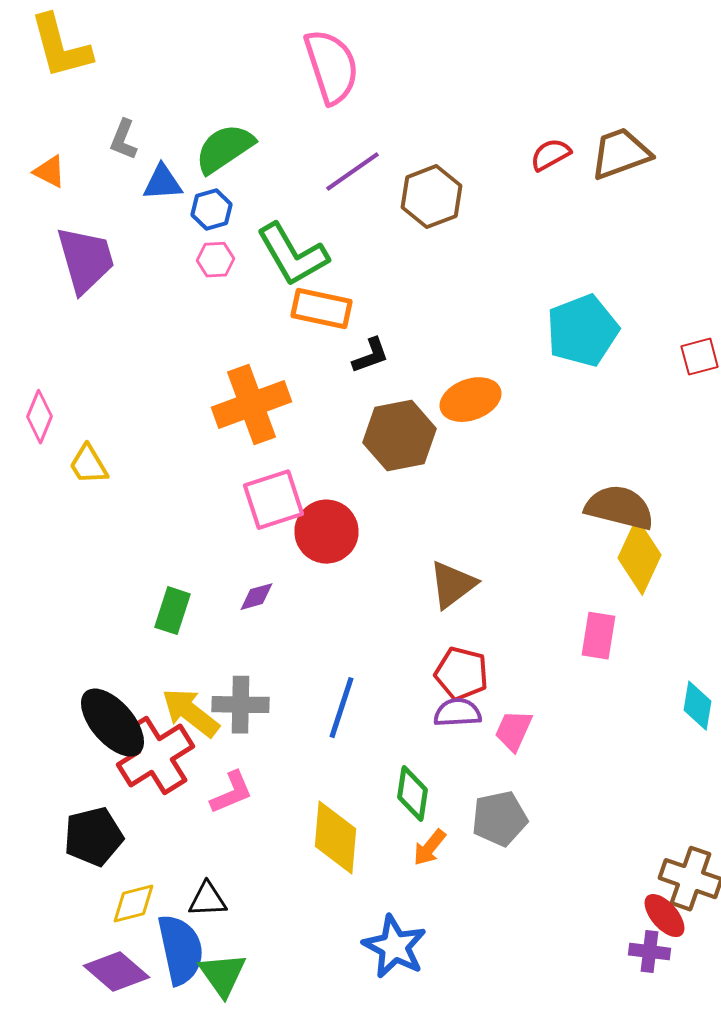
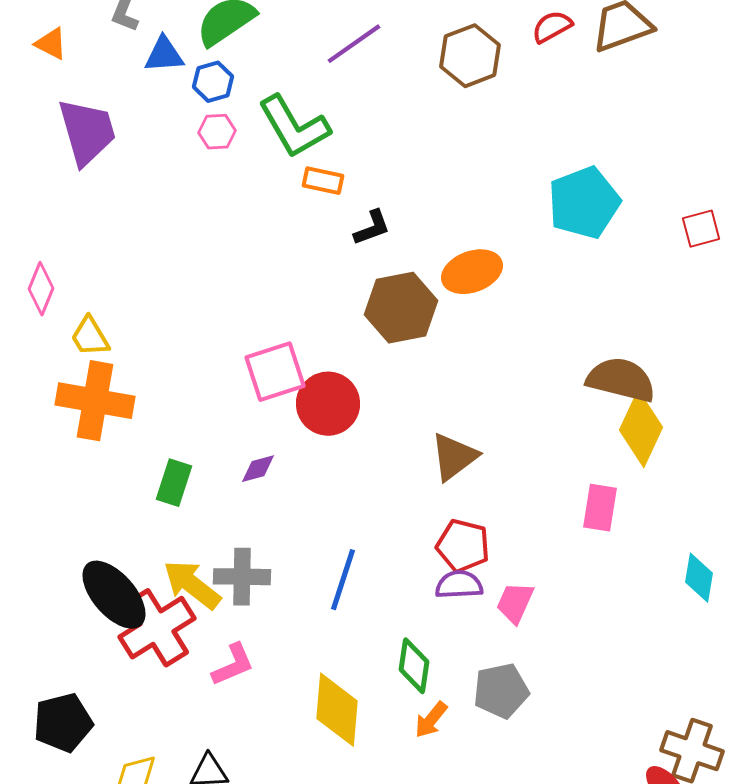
brown hexagon: (432, 197) -> (470, 56), moved
orange rectangle: (322, 309) -> (323, 181), size x0.7
orange cross: (252, 405) -> (95, 401), moved, turned 30
black pentagon: (94, 837) -> (63, 723), moved

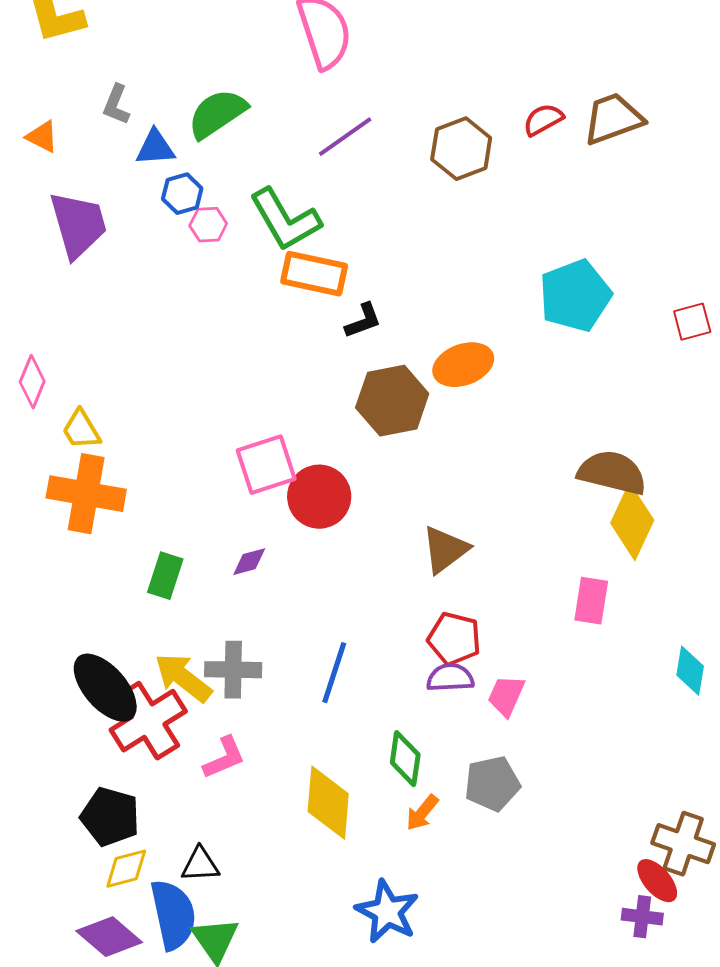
blue hexagon: (213, 82) -> (182, 194), moved
orange rectangle: (323, 181) -> (314, 274), size x1.6
black pentagon: (63, 723) -> (110, 817), moved, turned 30

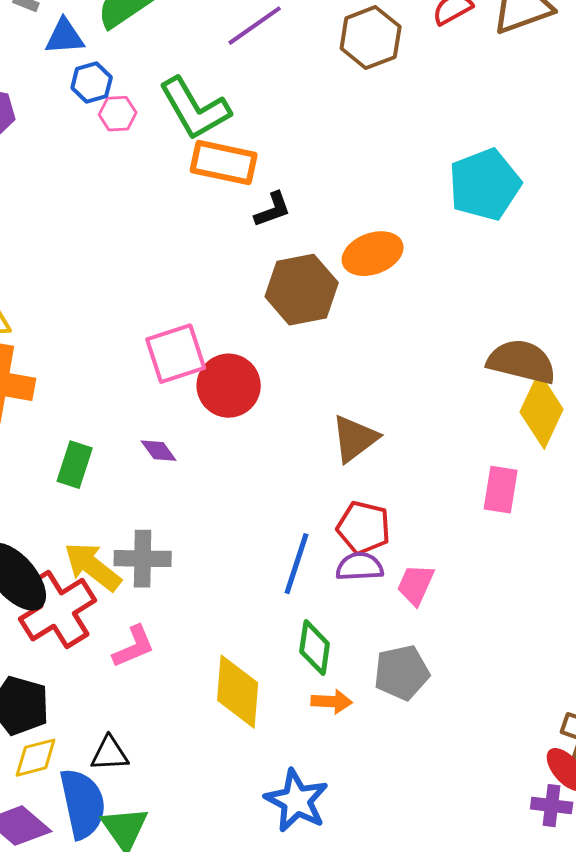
purple diamond: (249, 562) -> (159, 451), turned 69
blue line: (334, 673) -> (297, 564), moved
orange arrow: (422, 813) -> (332, 702), turned -126

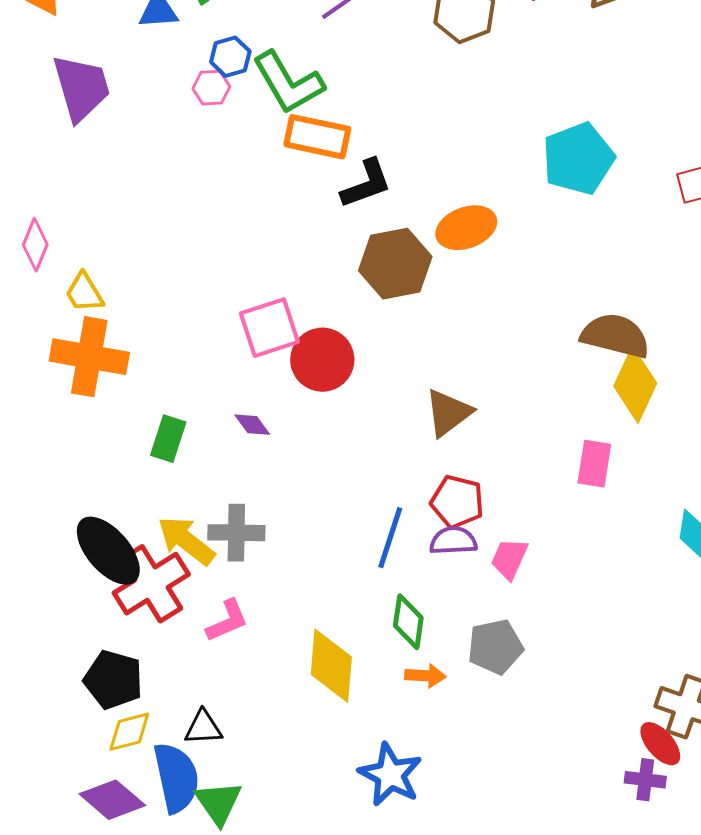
blue hexagon: (92, 83) -> (230, 57), moved
black L-shape: (273, 210) -> (366, 184), size x1.4

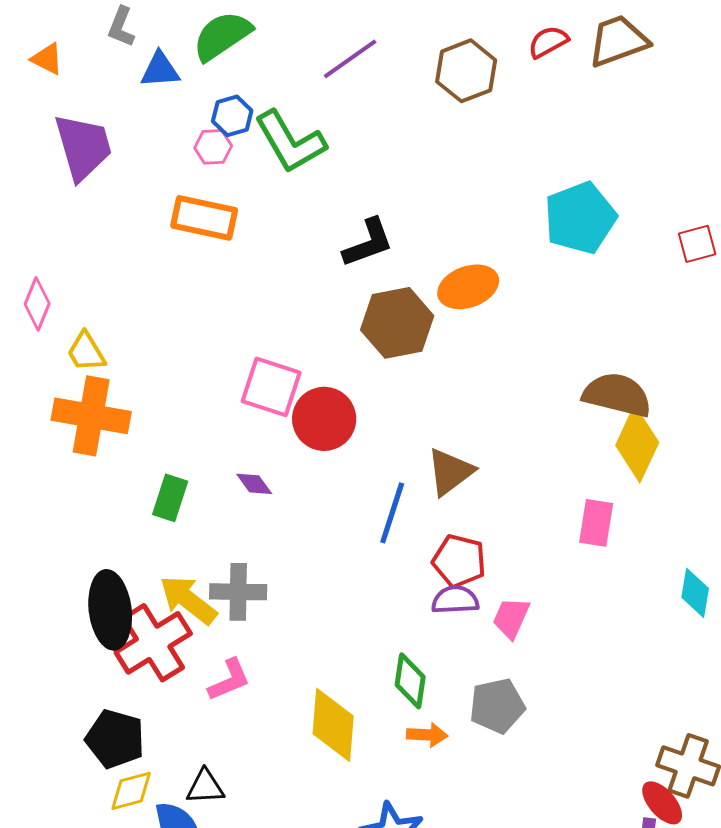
orange rectangle: (317, 137) -> (204, 218), moved
pink square: (269, 328) -> (271, 387), turned 36
blue line: (390, 538) -> (392, 513), moved
black ellipse: (108, 551) -> (110, 610), turned 34

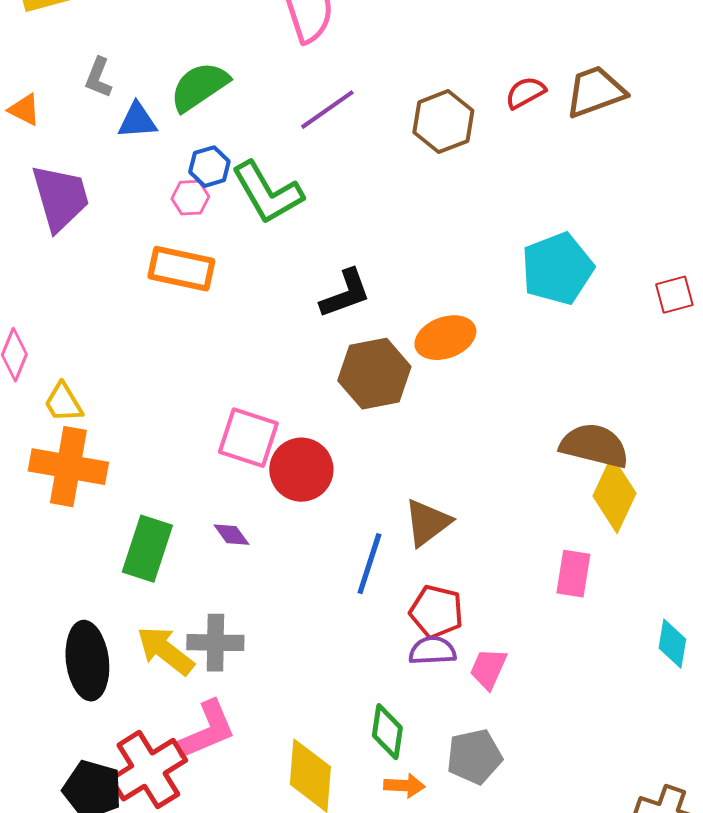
green rectangle: (170, 498) -> (147, 549), size x1.4
red cross: (153, 643) -> (148, 770), moved
pink L-shape: (229, 680) -> (206, 731), size x1.4

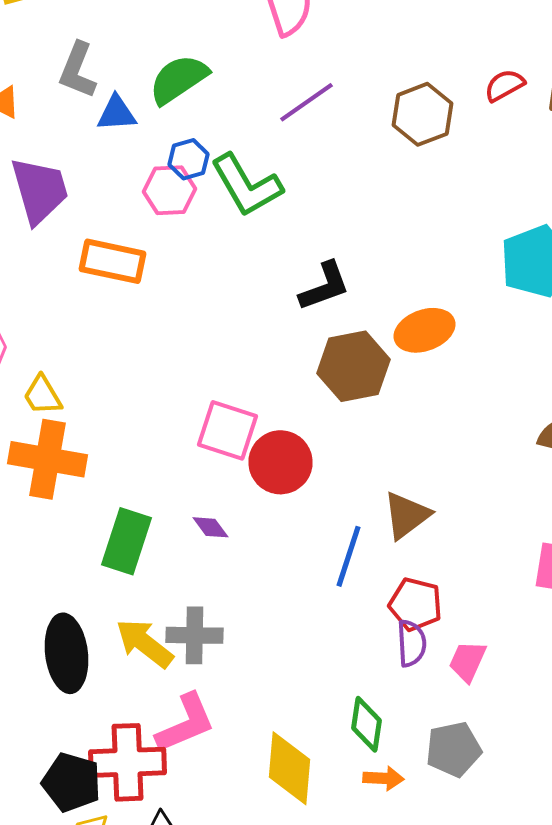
gray L-shape: (98, 78) -> (78, 70), size x1.4
pink hexagon: (190, 198) -> (170, 190), size x1.4
orange rectangle: (181, 269) -> (112, 261), moved
purple semicircle: (432, 651) -> (412, 643), turned 90
red cross: (148, 770) -> (128, 762), turned 30

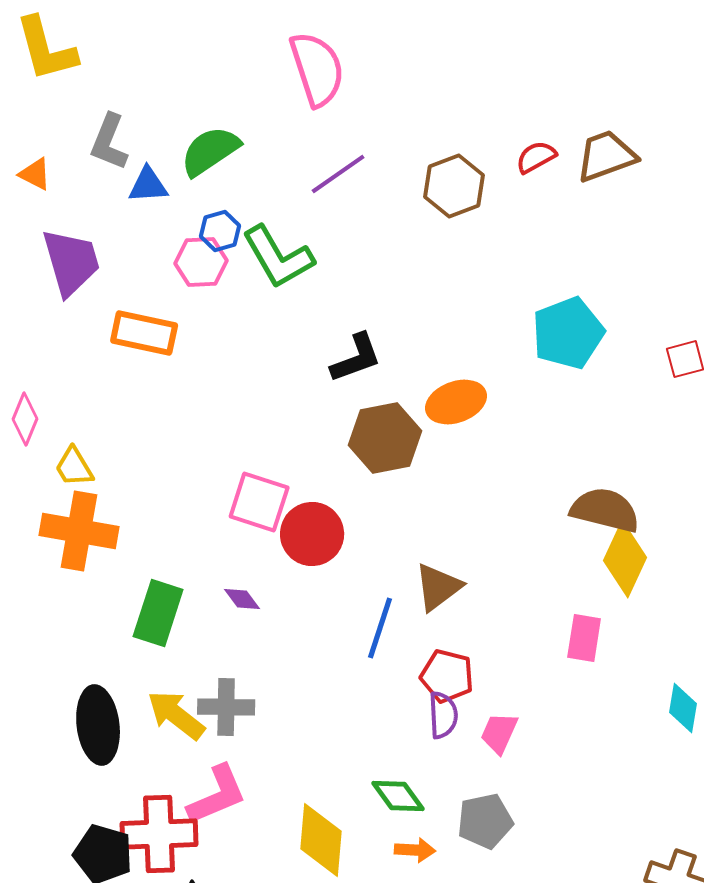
green diamond: (366, 724) -> (398, 796), turned -44

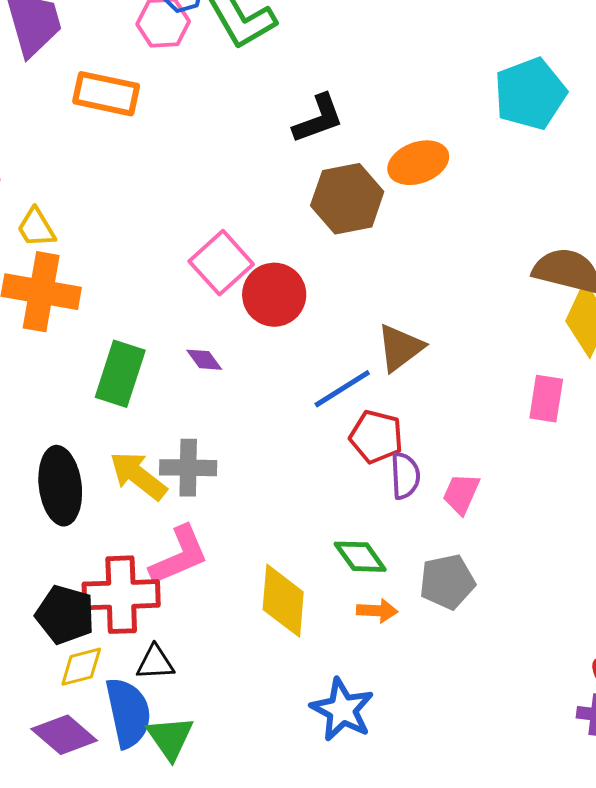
pink square: (259, 502) -> (221, 263), turned 30
blue line: (380, 628) -> (342, 389), turned 40
red pentagon: (447, 676) -> (376, 437), moved

